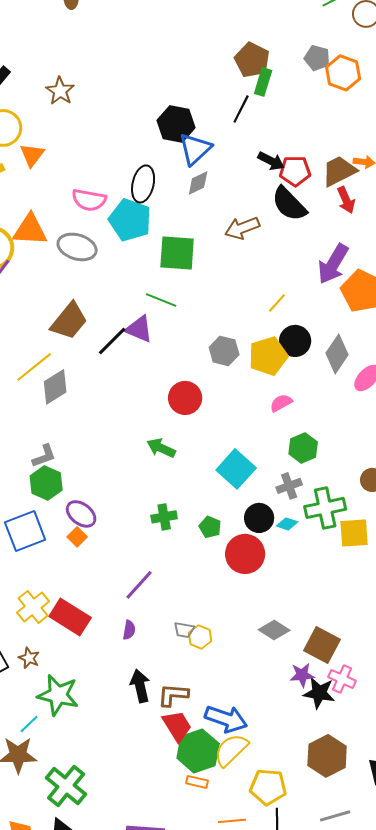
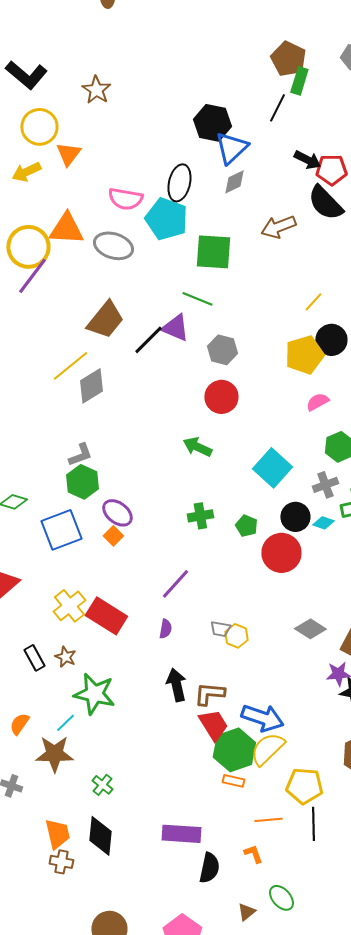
gray hexagon: (224, 351) -> (222, 350), moved
green cross: (66, 786) -> (102, 785), size x0.5

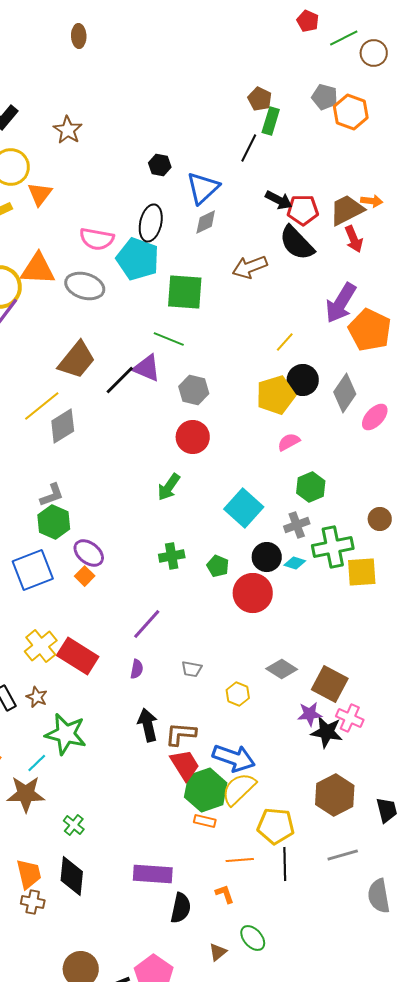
brown pentagon: (288, 59) -> (260, 99), size x0.7
black hexagon: (212, 123) -> (160, 165), moved, size x0.6
green arrow: (197, 447) -> (169, 487), turned -80
yellow hexagon: (236, 636) -> (238, 694), moved

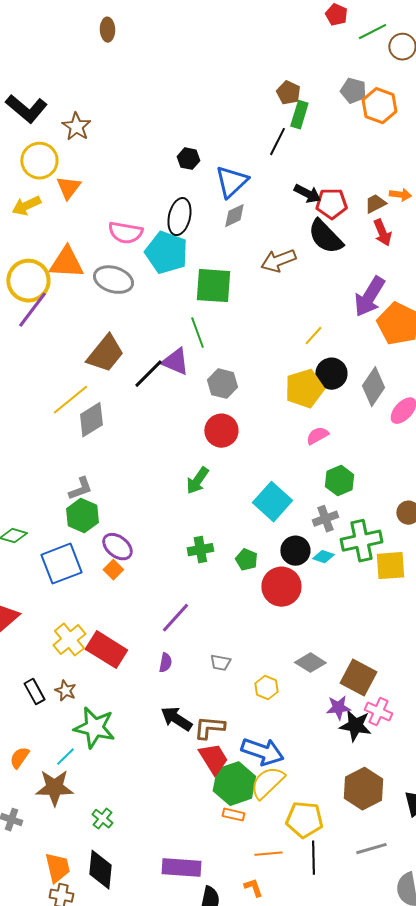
brown star: (68, 130) -> (76, 127), moved
brown trapezoid: (347, 210) -> (375, 204), size x0.6
green line: (169, 339) -> (197, 333), turned 48
black arrow: (148, 725) -> (176, 719), turned -44

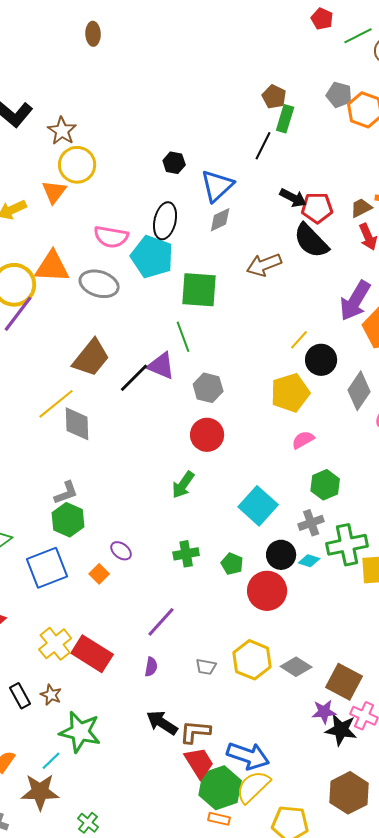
yellow circle: (39, 161) -> (77, 165), moved
black circle: (331, 374) -> (321, 360), moved
gray diamond: (91, 420) -> (77, 424), turned -60
purple ellipse: (117, 547) -> (121, 551), moved, size x0.7
yellow hexagon: (266, 688) -> (252, 660), moved, size x1.6

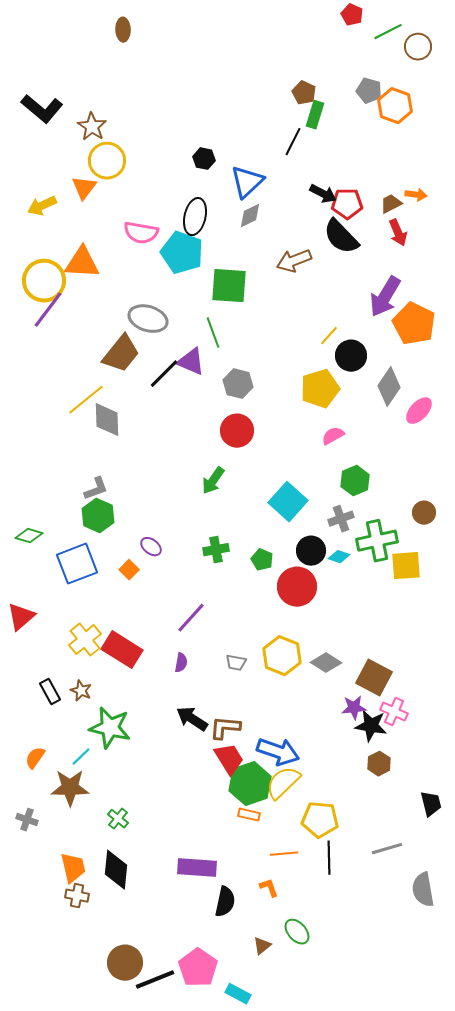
gray ellipse: (99, 284) -> (148, 319), moved
brown hexagon: (349, 793) -> (379, 764), moved, size x0.6

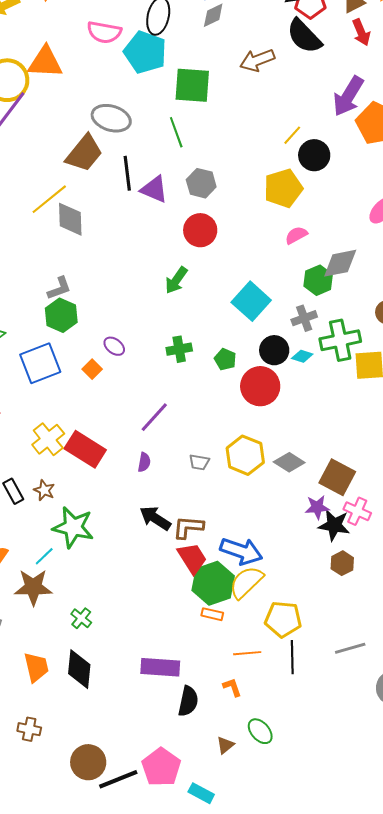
purple triangle: (191, 362) -> (154, 189), moved
black line: (164, 374) -> (127, 173), turned -52
gray diamond: (389, 387) -> (340, 263), moved, turned 45
brown cross: (77, 896) -> (29, 729), moved

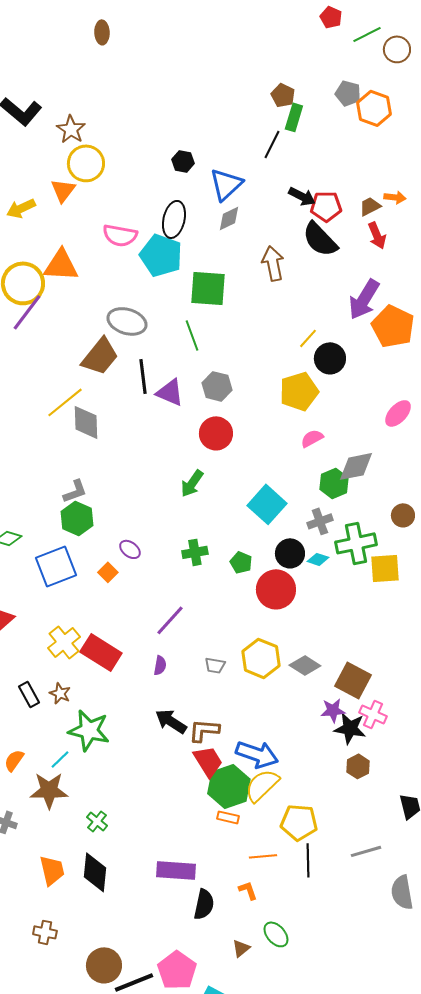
brown arrow: (257, 60) -> (273, 263), turned 100

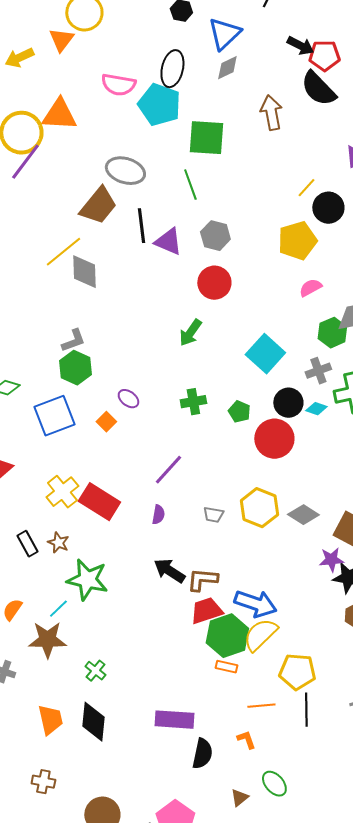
red trapezoid: (208, 761) -> (206, 611), turned -76

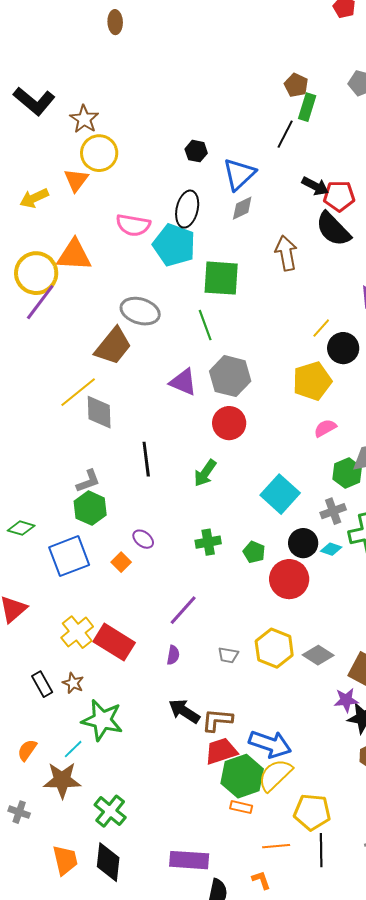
black line: (141, 226) -> (146, 459), moved
gray hexagon: (215, 236) -> (230, 376), size x1.4
green cross: (95, 671) -> (110, 811), size x1.5

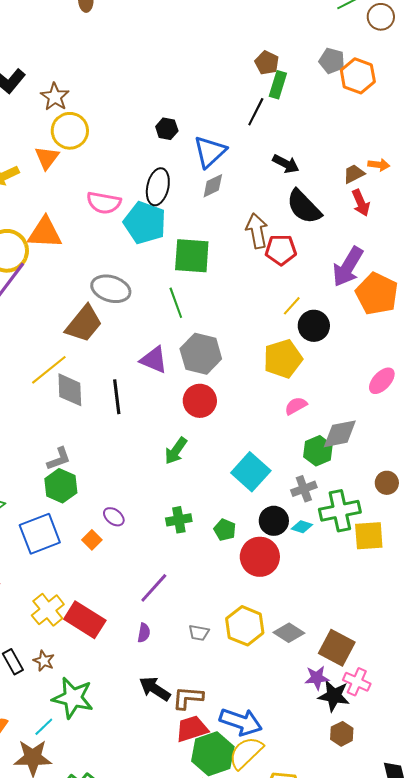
red pentagon: (339, 196) -> (281, 250), moved
black line: (146, 459) -> (117, 397), moved

